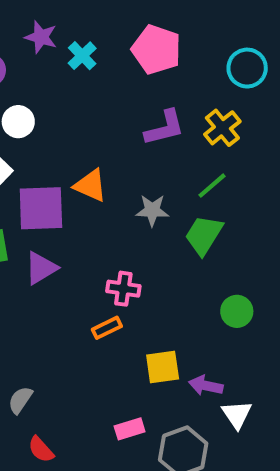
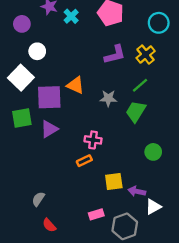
white triangle: (237, 414) -> (153, 207), turned 35

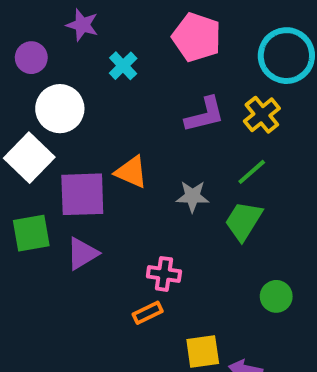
cyan cross: (71, 16) -> (123, 66), moved
cyan circle: (159, 23) -> (286, 56), size x1.4
white circle: (37, 51) -> (60, 109), size x1.5

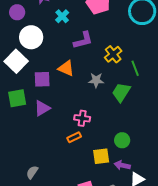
purple L-shape: (205, 115) -> (83, 40), moved
yellow cross: (262, 115) -> (113, 54), moved
green line: (252, 172) -> (135, 68), moved, turned -70
purple square: (82, 194) -> (42, 79), size x0.7
green circle: (276, 296) -> (122, 140), moved

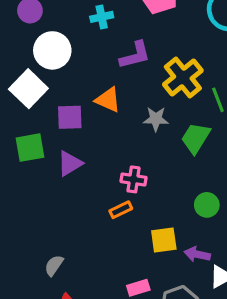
cyan cross: (62, 16) -> (102, 17), turned 32
yellow cross: (113, 54) -> (183, 78), size x1.4
green circle: (122, 140) -> (207, 205), moved

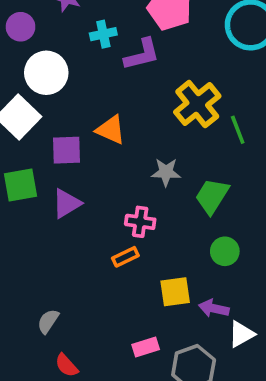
purple L-shape: (135, 55) -> (142, 54), moved
gray star: (156, 119) -> (166, 172), moved
green trapezoid: (196, 138) -> (212, 196), moved

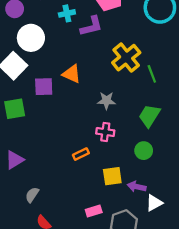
green trapezoid: (212, 196) -> (149, 116), moved
purple triangle: (67, 203) -> (15, 160), moved
pink cross: (140, 222) -> (105, 132), moved

